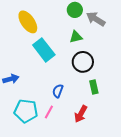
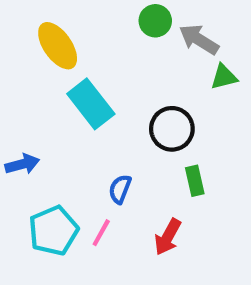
green triangle: (76, 37) -> (224, 77), moved
cyan pentagon: (26, 111) -> (53, 231), turned -30

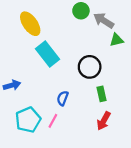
red arrow: (168, 237) -> (104, 121), moved

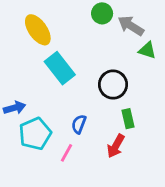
green triangle: (117, 40) -> (147, 50), turned 32
cyan pentagon: (28, 120) -> (35, 134), moved
red arrow: (104, 121) -> (116, 146), moved

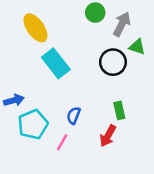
gray arrow: (131, 26) -> (122, 24), turned 85
black circle: (113, 85) -> (113, 62), moved

